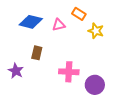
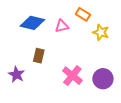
pink cross: (69, 72) -> (72, 76), turned 36
purple circle: (95, 85) -> (103, 79), moved

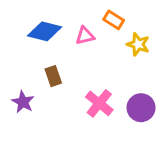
brown rectangle: (39, 56) -> (53, 76), turned -32

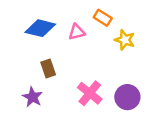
purple star: (23, 102) -> (32, 97), moved

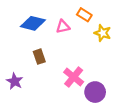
purple star: (32, 97) -> (15, 81), moved
purple circle: (127, 97) -> (95, 92), moved

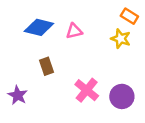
orange rectangle: (84, 15) -> (129, 16), moved
purple circle: (95, 92) -> (122, 96), moved

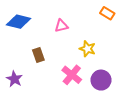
blue diamond: (39, 27) -> (19, 22), moved
yellow star: (121, 39) -> (87, 49), moved

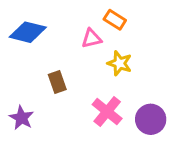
orange rectangle: (107, 13) -> (115, 20), moved
yellow star: (87, 49) -> (120, 63), moved

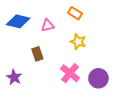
pink triangle: (92, 38) -> (48, 25), moved

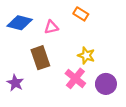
yellow star: (78, 42) -> (86, 55), moved
brown rectangle: (37, 54) -> (40, 58), size x1.5

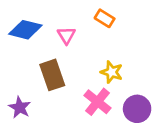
pink triangle: (51, 27) -> (66, 35), turned -48

